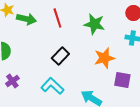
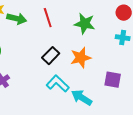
orange star: (104, 58) -> (81, 58), moved
cyan L-shape: (52, 86) -> (58, 84), moved

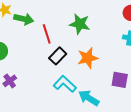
red line: (48, 18) -> (47, 34), moved
green star: (85, 24) -> (80, 24), moved

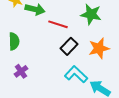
red line: (47, 34) -> (58, 24), turned -54

